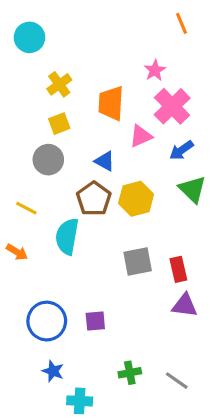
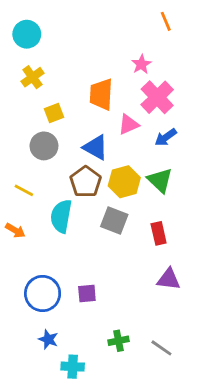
yellow cross: (59, 84) -> (33, 77), moved
blue triangle: (105, 161) -> (96, 147), size x1.4
green triangle: (192, 189) -> (160, 180), moved
gray square: (138, 261) -> (114, 220), moved, turned 32
red rectangle: (178, 269) -> (159, 233), moved

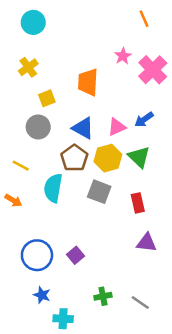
cyan circle: (27, 34) -> (33, 22), moved
pink cross: (157, 97) -> (153, 70), moved
pink triangle: (128, 124) -> (117, 127), moved
purple square: (87, 293) -> (76, 255), turned -35

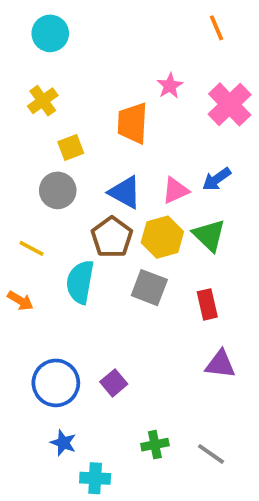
pink star: (123, 56) -> (170, 86), moved

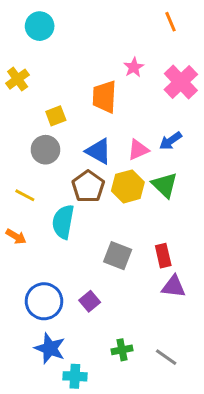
yellow cross: (43, 101) -> (18, 79), moved
gray square: (149, 288) -> (118, 256), moved
red rectangle: (207, 304) -> (163, 256), moved
blue star: (63, 443) -> (50, 348), size x1.5

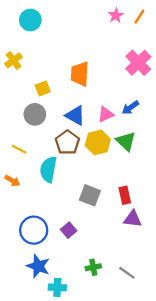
orange line: (171, 22) -> (139, 17), moved, turned 56
pink star: (134, 67) -> (116, 15), moved

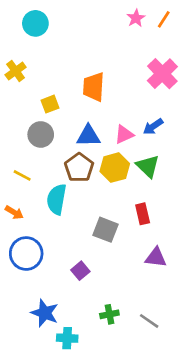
blue triangle: (75, 115) -> (88, 136), turned -30
red rectangle: (125, 195) -> (143, 214), moved
blue circle: (34, 230) -> (26, 254), moved

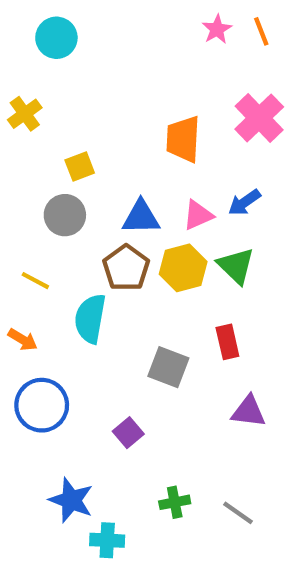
orange line: (164, 19) -> (261, 31), turned -54
orange trapezoid: (94, 87) -> (183, 139), moved

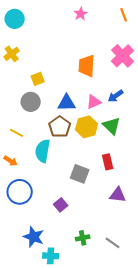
pink star: (217, 29) -> (81, 14), moved
cyan circle: (56, 38) -> (15, 19), moved

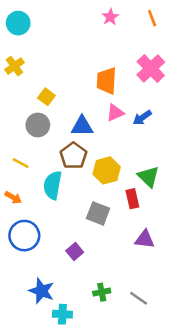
pink star: (81, 14) -> (110, 17), moved
yellow square: (38, 79) -> (46, 97), turned -32
pink triangle: (94, 102) -> (115, 113), moved
green triangle: (112, 126) -> (148, 177), moved
yellow hexagon: (87, 127) -> (107, 170), moved

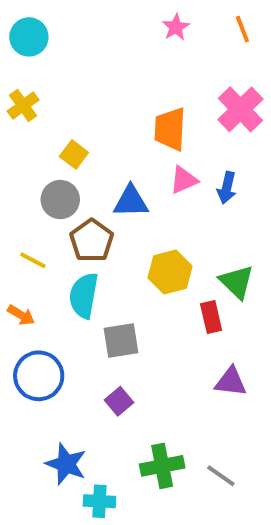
blue arrow: (142, 118) -> (227, 188), turned -42
brown pentagon: (73, 156) -> (92, 241), moved
gray square: (98, 213) -> (121, 341), moved, turned -30
green cross: (102, 292) -> (162, 466), size x1.5

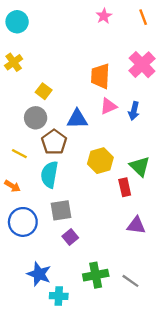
gray square: (121, 341) -> (61, 210), moved

